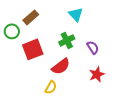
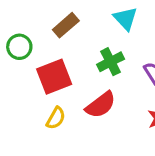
brown rectangle: (31, 17) -> (66, 25), moved
yellow semicircle: (51, 87) -> (56, 118), moved

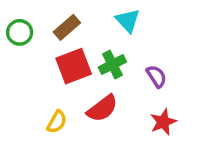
green circle: (19, 47) -> (20, 32), moved
red square: (54, 77) -> (74, 66), moved

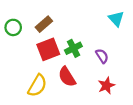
cyan triangle: (128, 21) -> (116, 19), moved
red semicircle: (102, 108) -> (67, 77), turned 95
yellow semicircle: (57, 122) -> (37, 86), size x1.5

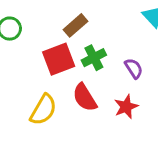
brown rectangle: (44, 24) -> (75, 25), moved
red star: (106, 86) -> (126, 107), moved

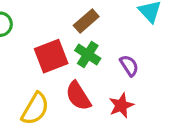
brown rectangle: (75, 25) -> (86, 21), moved
green cross: (94, 58) -> (88, 54), turned -30

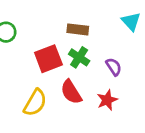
brown rectangle: (86, 21) -> (78, 29), turned 48

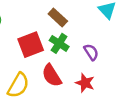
brown rectangle: (78, 29) -> (58, 17), turned 36
red star: (107, 100) -> (85, 83), turned -30

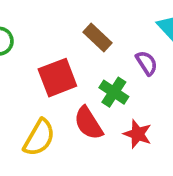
green cross: (59, 43) -> (114, 92), moved
purple semicircle: (91, 52) -> (147, 63), moved

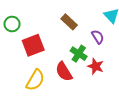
red square: (57, 78) -> (33, 45), moved
red star: (138, 134) -> (96, 66), moved

